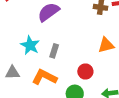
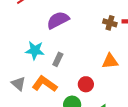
cyan star: (30, 45) -> (35, 50), turned -30
gray triangle: (12, 73) -> (18, 84), moved, turned 35

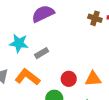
gray rectangle: (58, 59) -> (42, 53), turned 32
orange triangle: (110, 61) -> (93, 79), moved

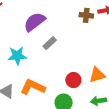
gray rectangle: (42, 53) -> (50, 43), moved

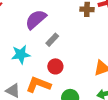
red circle: (73, 80) -> (55, 66), moved

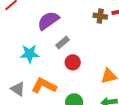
red circle: (55, 66) -> (73, 62), moved

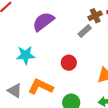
brown cross: (100, 16) -> (95, 16), turned -32
gray rectangle: (62, 42) -> (85, 31), moved

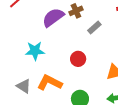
brown cross: (95, 16) -> (76, 11), moved

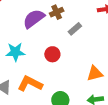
red circle: (78, 59) -> (52, 54), moved

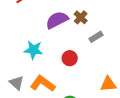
brown cross: (57, 12) -> (81, 17), turned -32

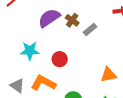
brown cross: (81, 17) -> (72, 20), moved
red circle: (70, 58) -> (60, 59), moved

